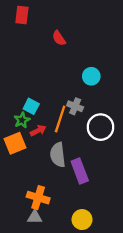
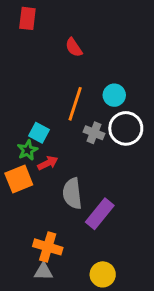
orange line: (60, 119) -> (75, 104), moved
white circle: (101, 127) -> (126, 128), moved
purple rectangle: (80, 171) -> (100, 214), turned 60

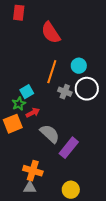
red semicircle: (74, 47) -> (51, 33), size x1.6
cyan square: (39, 133) -> (27, 92), turned 32
gray semicircle: (72, 193) -> (50, 134), turned 140

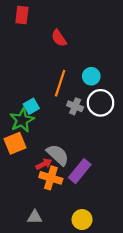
red semicircle: (51, 33) -> (59, 38), size x0.7
green star: (19, 104) -> (22, 120), size x1.5
red arrow: (33, 113) -> (44, 164), moved
orange cross: (33, 171) -> (51, 178), moved

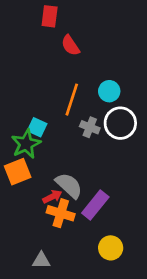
red rectangle: (22, 15) -> (50, 16), moved
cyan square: (31, 106) -> (37, 127), turned -35
yellow circle: (82, 220) -> (111, 248), moved

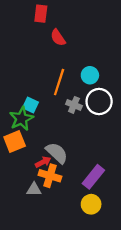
purple rectangle: (95, 205) -> (93, 177), moved
gray triangle: (41, 260) -> (34, 189), moved

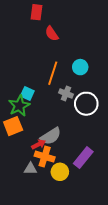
white circle: (99, 101) -> (86, 104), moved
gray semicircle: (57, 153) -> (51, 136), turned 105
yellow circle: (91, 204) -> (60, 172), moved

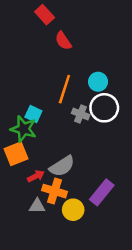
red rectangle: (36, 12) -> (45, 15), turned -49
white circle: (86, 104) -> (104, 108), moved
green star: (19, 106) -> (23, 129), turned -30
red arrow: (39, 144) -> (36, 176), moved

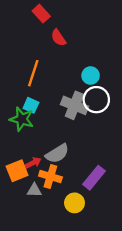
orange line: (64, 89) -> (33, 73), moved
gray cross: (81, 114) -> (74, 105), size x1.6
orange square: (16, 154) -> (17, 171), moved
yellow circle: (73, 210) -> (74, 203), moved

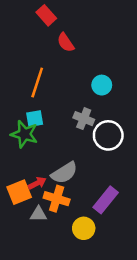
white circle: (96, 100) -> (108, 135), moved
cyan square: (31, 105) -> (35, 119), turned -35
gray cross: (74, 105) -> (84, 119), size x0.7

